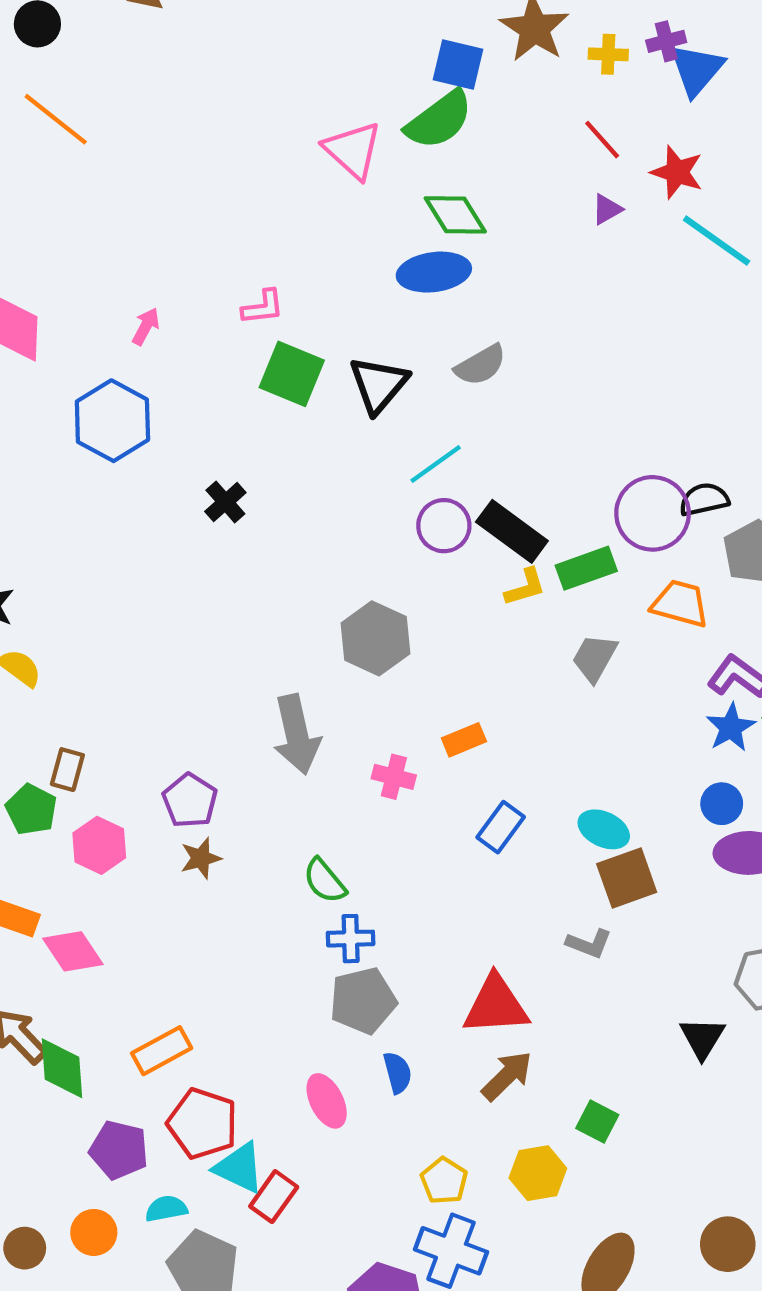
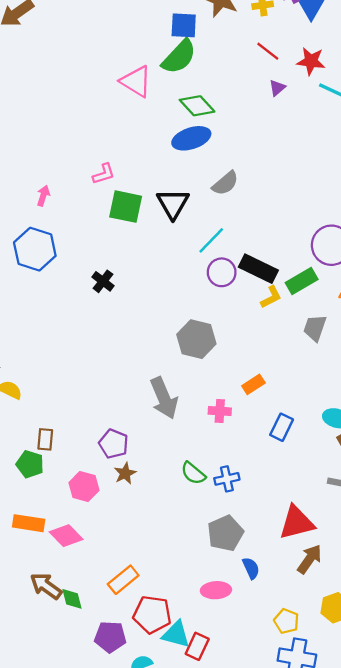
pink hexagon: (99, 845) -> (84, 486), moved
blue cross: (351, 939) -> (227, 479), moved
green diamond: (62, 1068) -> (72, 599), size x0.7
pink ellipse: (327, 1101) -> (216, 590), turned -56

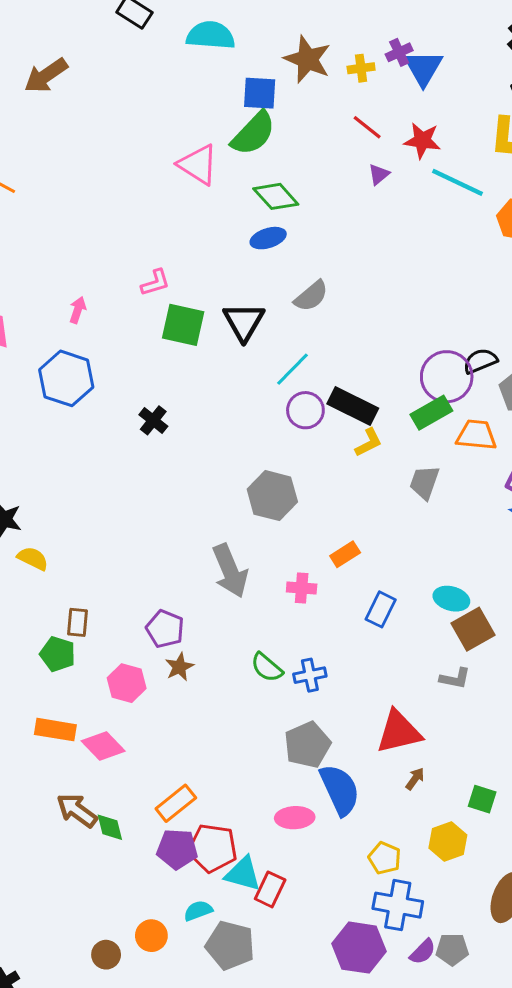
blue ellipse: (191, 138) -> (268, 238), size x0.7
green rectangle: (302, 281) -> (431, 413), moved
brown arrow: (310, 559) -> (415, 779), size x0.6
blue semicircle: (251, 568) -> (340, 790), size x1.8
purple pentagon: (110, 637) -> (177, 849), moved

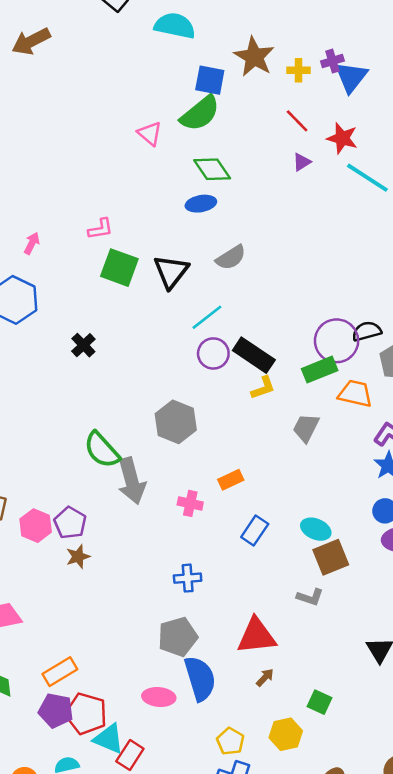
pink triangle: (198, 165) -> (150, 134), size x0.7
green semicircle: (267, 667) -> (102, 450), moved, size x1.4
pink hexagon: (127, 683) -> (36, 526), moved

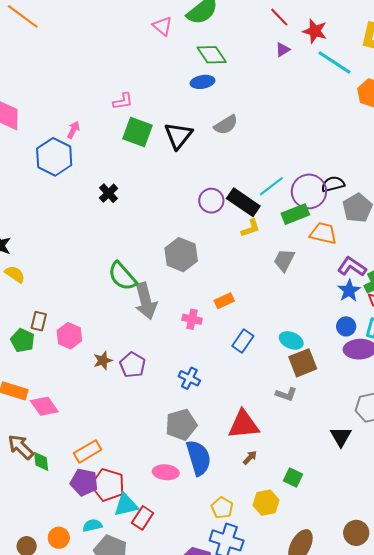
pink arrow: (32, 243) -> (73, 130), moved
cyan line: (207, 317) -> (271, 186), moved
purple pentagon: (70, 523) -> (133, 365), moved
blue cross: (188, 578) -> (189, 378), turned 30
cyan triangle: (109, 739) -> (126, 505), turned -36

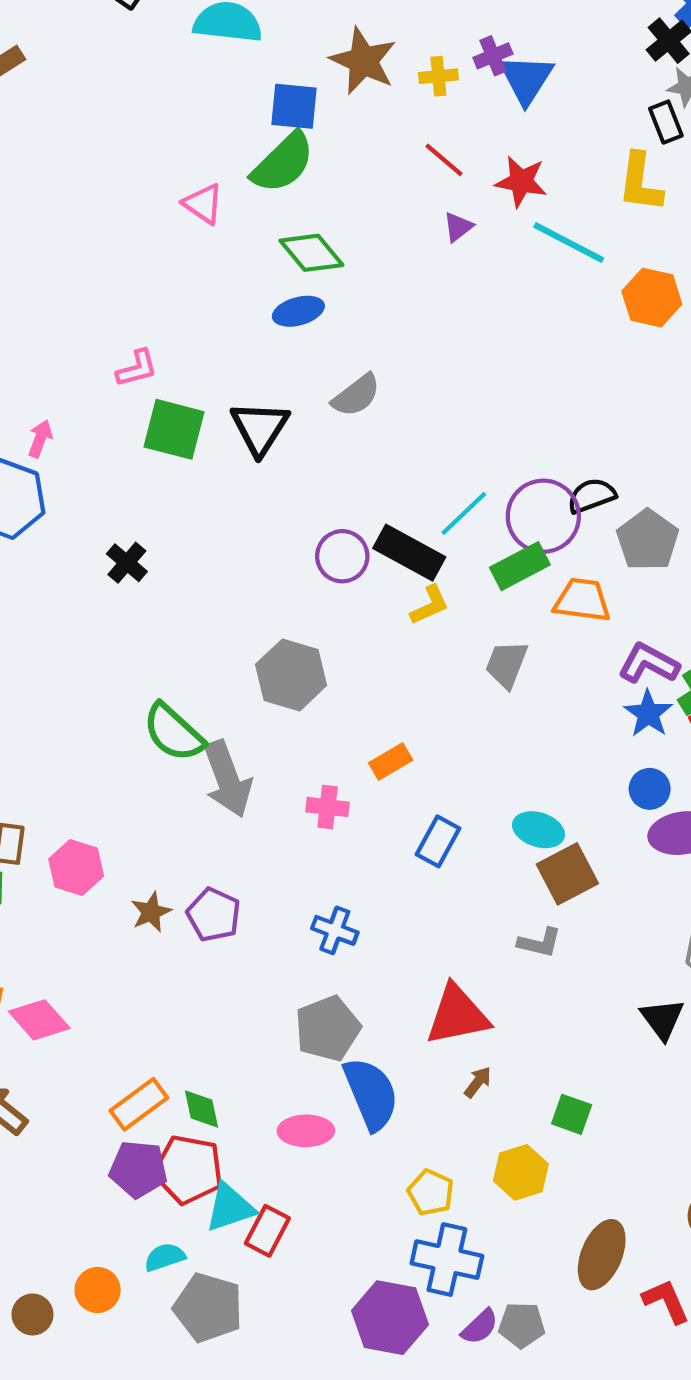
green diamond: (41, 461) -> (202, 1109), moved

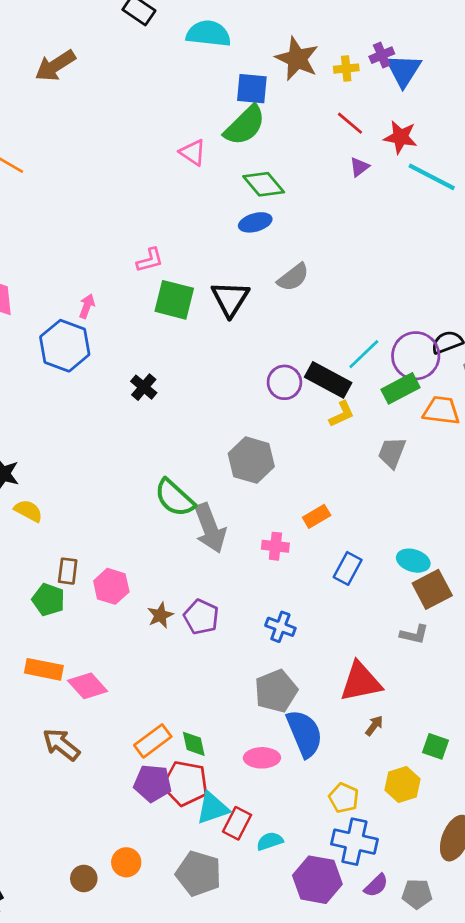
cyan semicircle: (165, 1257) -> (270, 841), moved
gray pentagon: (522, 1325) -> (417, 894), moved

